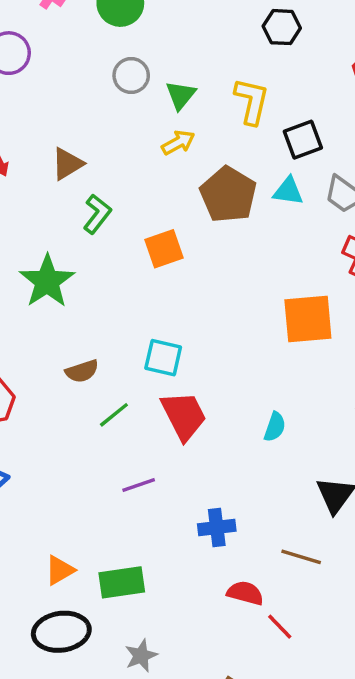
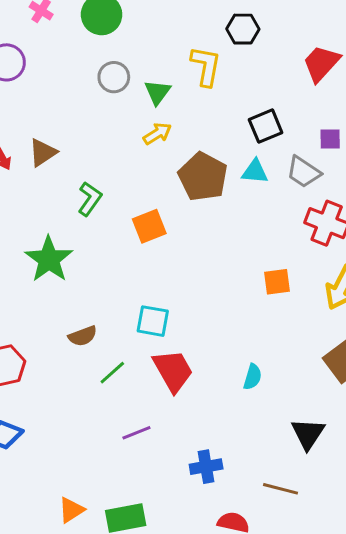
yellow L-shape: (252, 101) -> (206, 66), moved
brown triangle: (67, 164) -> (43, 153), moved
orange square: (308, 319) -> (277, 282), size x0.6

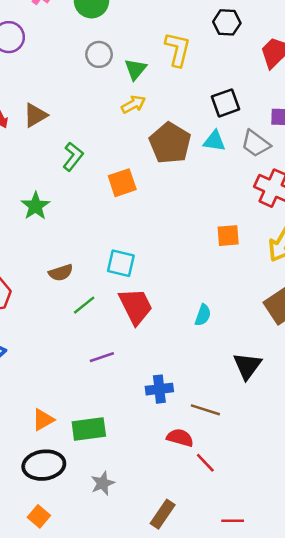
black hexagon: (243, 29) -> (227, 22), moved
green star: (49, 259) -> (36, 206), size x0.7
brown line: (281, 489) -> (205, 410), moved

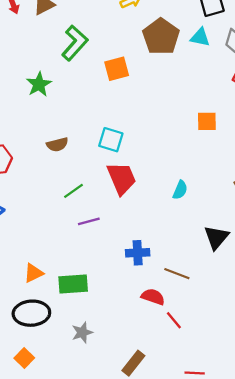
green L-shape: (73, 157) -> (75, 43), size x1.4
green line: (84, 305) -> (73, 191), moved

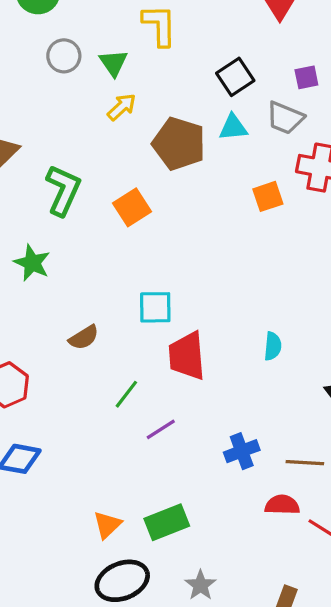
orange square: (207, 121) -> (268, 196), moved
red trapezoid: (121, 178) -> (187, 356), turned -144

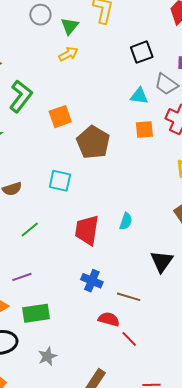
cyan triangle: (233, 127) -> (139, 96), moved
brown pentagon: (179, 144) -> (93, 142), moved
red trapezoid: (187, 356) -> (87, 230), moved
purple line: (161, 429) -> (22, 277), moved
blue cross: (242, 451) -> (92, 281), turned 30

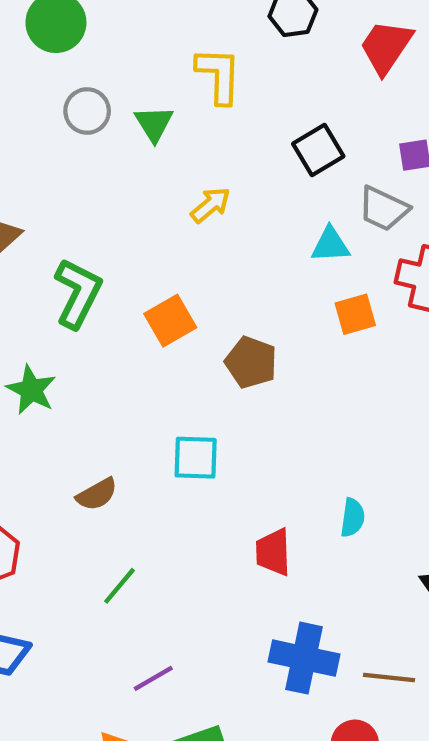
yellow arrow: (68, 54) -> (211, 205), moved
brown pentagon: (93, 142) -> (251, 362), size x0.7
green line: (30, 229) -> (120, 586), moved
red trapezoid: (87, 230) -> (273, 552), size x0.7
blue cross: (92, 281) -> (304, 658), size x1.4

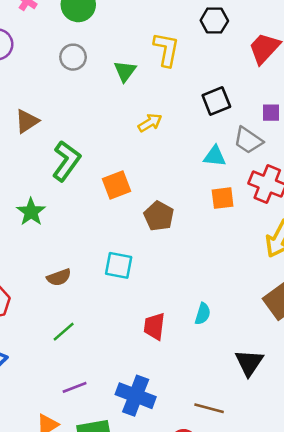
gray circle: (87, 111) -> (73, 57), moved
blue cross: (304, 658) -> (136, 396), moved

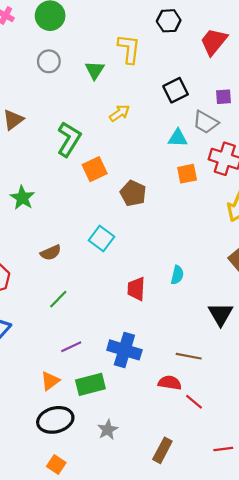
green L-shape: (66, 161) -> (69, 139), moved
cyan square: (119, 265) -> (101, 238), turned 30

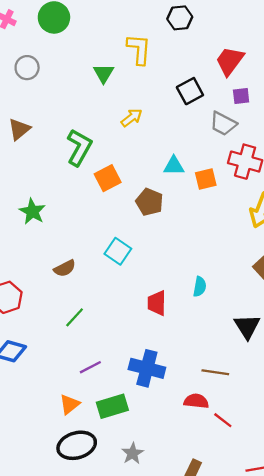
red trapezoid: (214, 42) -> (230, 61), moved
gray circle: (49, 61) -> (27, 68), moved
cyan triangle: (178, 138) -> (174, 166), moved

